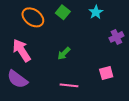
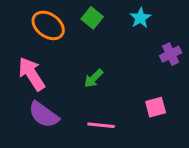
purple semicircle: (17, 79) -> (44, 115), moved

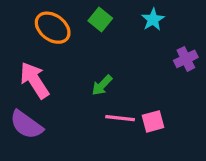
pink square: (156, 107) -> (153, 121), moved
purple semicircle: (44, 115) -> (26, 125), moved
pink line: (101, 125) -> (120, 118), moved

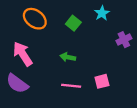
green square: (100, 19) -> (73, 23), moved
green arrow: (102, 85) -> (68, 57), turned 56
pink line: (120, 118) -> (71, 86), moved

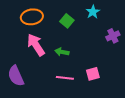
orange ellipse: (35, 19) -> (32, 17), turned -45
pink arrow: (23, 54) -> (36, 45), moved
purple semicircle: (17, 84) -> (16, 76), turned 30

